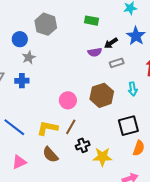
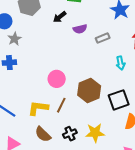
black arrow: (111, 43) -> (60, 17), moved
brown hexagon: (102, 95) -> (89, 90), moved
black cross: (83, 145) -> (70, 134), moved

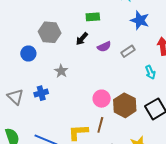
gray star: (14, 39) -> (61, 71), moved
pink circle: (57, 79) -> (102, 99), moved

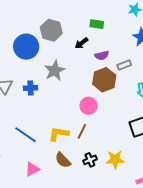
blue circle: (28, 54) -> (26, 47), size x1.6
gray star: (61, 71) -> (55, 70), size x1.5
brown hexagon: (125, 105) -> (104, 80), moved

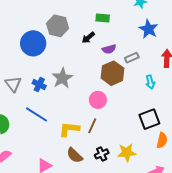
gray star: (55, 70) -> (62, 78), moved
blue cross: (31, 88) -> (39, 85), turned 32
blue line: (25, 135) -> (37, 114), moved

